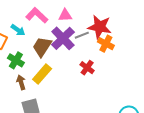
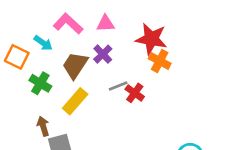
gray line: (82, 35) -> (118, 86), moved
purple cross: (63, 38) -> (103, 54), size x0.6
brown arrow: (21, 82) -> (43, 126), moved

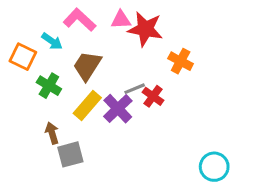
red star: (151, 39) -> (145, 29), moved
purple cross: (103, 54) -> (118, 109), moved, size x1.4

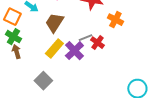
green cross: (49, 86) -> (13, 37), moved
brown arrow: (52, 133) -> (16, 52), moved
gray square: (70, 154) -> (43, 81), turned -30

